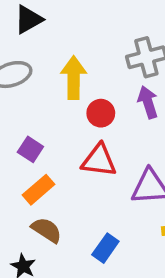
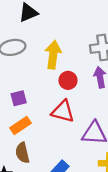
purple square: (30, 149) -> (19, 98), turned 35
brown semicircle: (47, 230) -> (22, 153), turned -144

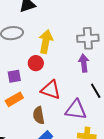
red circle: (68, 80) -> (36, 63), moved
brown semicircle: (22, 153) -> (39, 115), moved

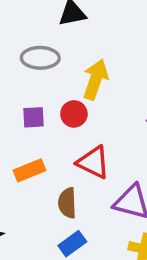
purple square: (14, 76) -> (33, 117), moved

